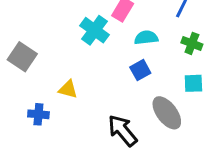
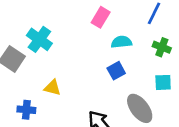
cyan cross: (95, 30) -> (39, 39), moved

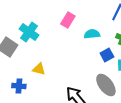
pink rectangle: (101, 17) -> (68, 20), moved
blue square: (116, 71) -> (107, 55), moved

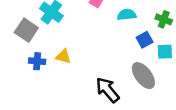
blue cross: (19, 86) -> (37, 61), moved

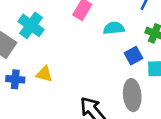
gray ellipse: (143, 76) -> (132, 95), turned 32

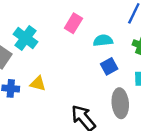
blue square: (134, 56) -> (109, 66), moved

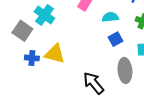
yellow triangle: (38, 84) -> (55, 54), size x1.5

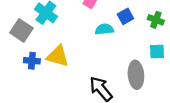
cyan semicircle: (110, 17) -> (104, 29), moved
blue square: (116, 39) -> (125, 16), moved

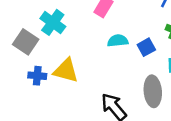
blue square: (125, 16) -> (146, 47), moved

